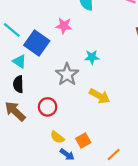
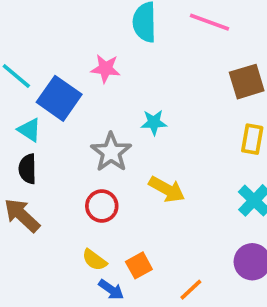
red circle: (48, 107) -> (102, 206), moved

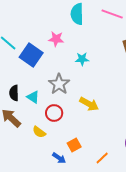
cyan star: (154, 122) -> (82, 59), moved
cyan triangle: (29, 130) -> (33, 97), moved
yellow semicircle: (94, 260) -> (39, 132), moved

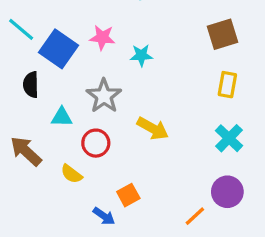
pink star: (56, 39) -> (102, 37), moved
black semicircle: (14, 93) -> (31, 85), moved
cyan triangle: (33, 97) -> (62, 117), turned -32
orange line: (102, 158) -> (195, 216), moved

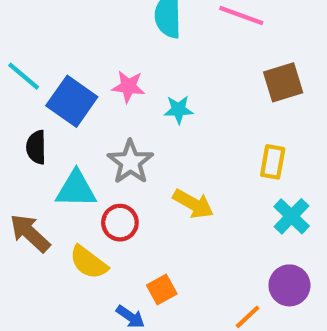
yellow rectangle: (227, 85) -> (273, 162), moved
cyan triangle: (62, 117) -> (76, 189), size x1.5
yellow semicircle: (71, 174) -> (89, 262), size x1.4

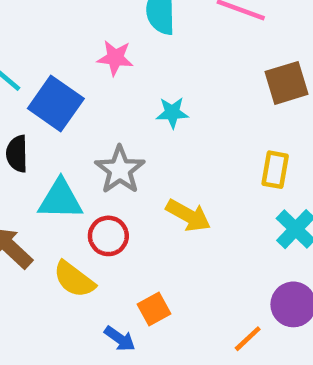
pink star: (128, 87) -> (115, 58), moved

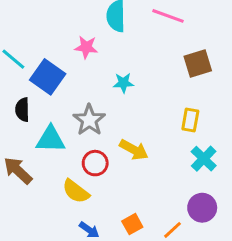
red circle: (108, 236) -> (95, 163), moved
yellow semicircle: (74, 279) -> (76, 191), moved
orange square: (154, 309) -> (132, 224), moved

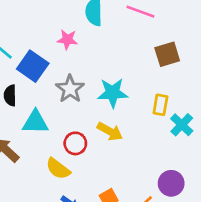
cyan star: (123, 83) -> (113, 93), moved, size x1.6
gray star: (89, 120) -> (70, 89), moved
cyan cross: (204, 159) -> (182, 125), moved

